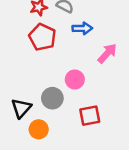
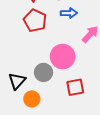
pink circle: (75, 79) -> (63, 57), size x1.5

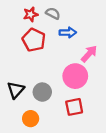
pink circle: (63, 57) -> (75, 76), moved
black triangle: (17, 81) -> (16, 90), moved

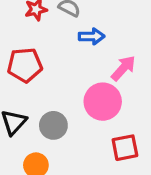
red pentagon: (34, 40) -> (25, 65), moved, turned -30
red square: (74, 107) -> (125, 148), moved

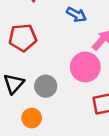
blue arrow: (92, 36) -> (76, 15), turned 30

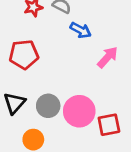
pink circle: (85, 67) -> (79, 111), moved

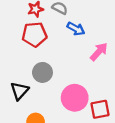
red pentagon: (24, 54) -> (34, 34), moved
gray circle: (48, 106) -> (42, 72), moved

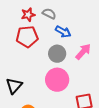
gray circle: (42, 72) -> (57, 54), moved
pink circle: (75, 98) -> (57, 80), moved

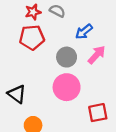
blue arrow: (63, 32) -> (84, 32), moved, turned 112
black triangle: (14, 86) -> (17, 94), turned -36

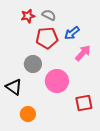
red pentagon: (32, 37) -> (47, 38), moved
gray circle: (67, 57) -> (33, 64), moved

